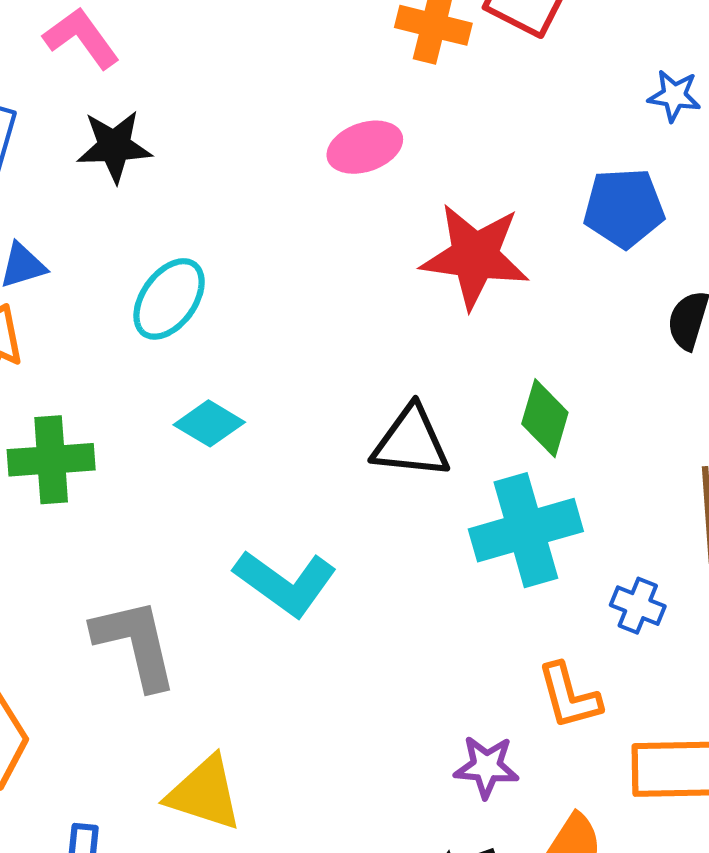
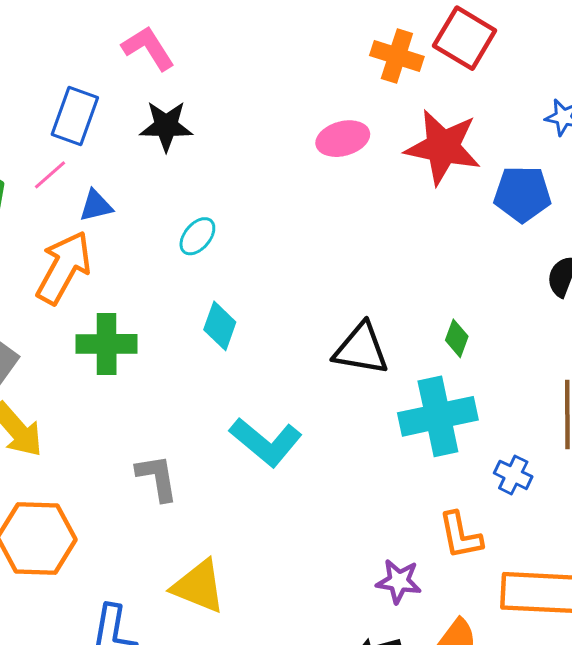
red star: (475, 256) -> (443, 147), moved
cyan ellipse: (169, 299) -> (197, 236), size x0.7
green diamond: (545, 418) -> (457, 338), size x0.7
cyan diamond: (209, 423) -> (220, 326), turned 75
gray L-shape: (135, 644) -> (157, 478), size x0.7

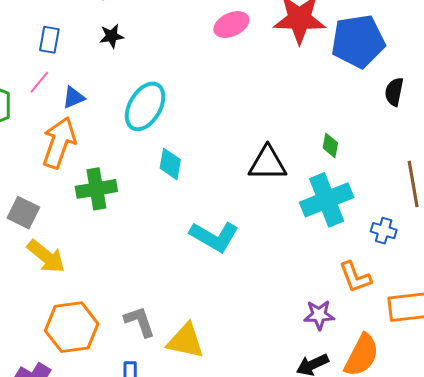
blue rectangle: (75, 116) -> (49, 40), size x0.7
black star: (166, 126) -> (112, 36), size x0.7
blue pentagon: (522, 194) -> (358, 41), size x1.4
cyan ellipse: (197, 236) -> (145, 106), size x1.8
gray L-shape: (157, 478) -> (140, 321), moved

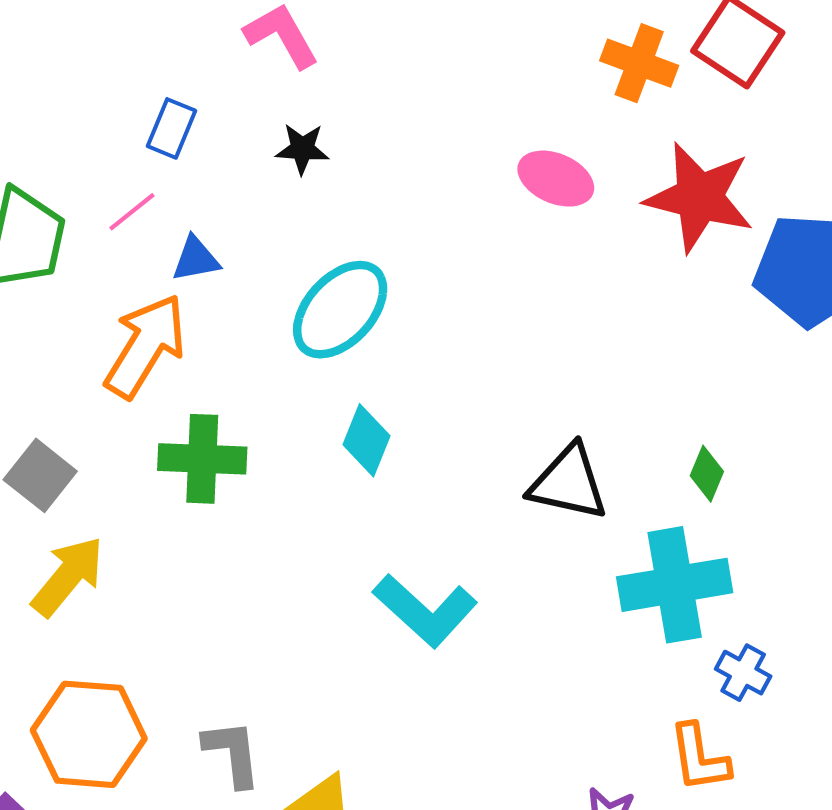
pink ellipse: (231, 25) -> (556, 179), turned 36
blue cross: (384, 231) -> (743, 673), moved
yellow arrow: (46, 256) -> (68, 576), turned -102

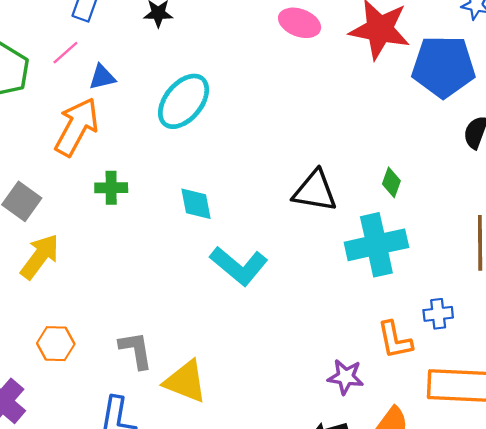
cyan diamond: (366, 440) -> (196, 204), moved, turned -30
green cross: (202, 459) -> (111, 188), size x0.7
blue cross: (743, 673) -> (438, 314), moved, turned -32
orange hexagon: (89, 734) -> (56, 344), size x0.6

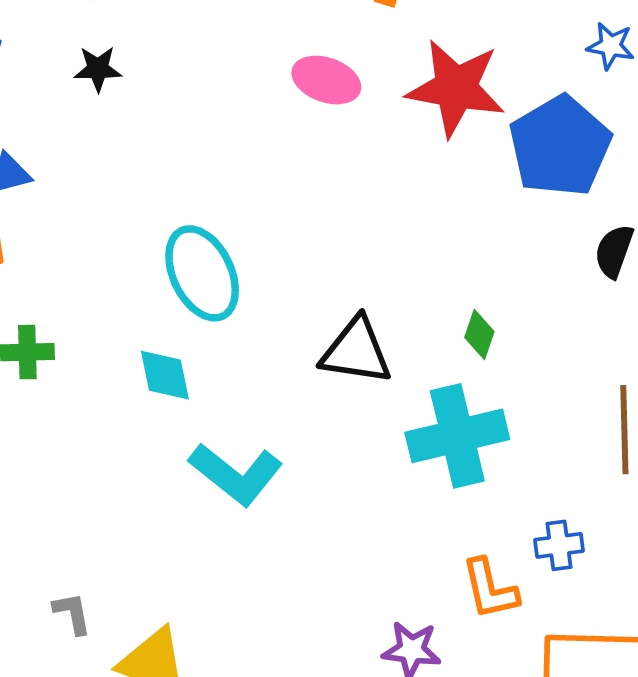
blue pentagon: (443, 67) -> (560, 146), turned -30
cyan ellipse: (184, 101) -> (202, 273), moved, turned -64
gray L-shape: (136, 350) -> (72, 613), size x0.7

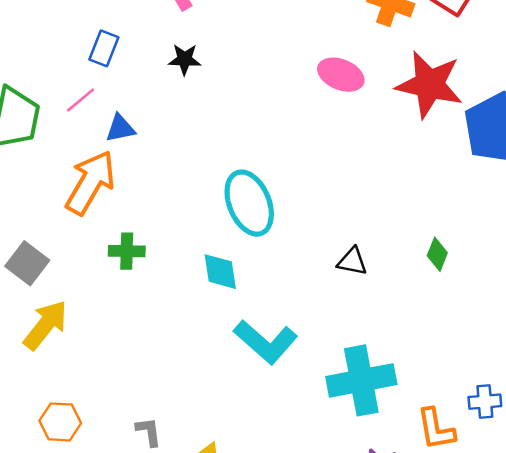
black triangle: (356, 351) -> (352, 261), size x0.6
cyan cross: (457, 436) -> (361, 380), moved

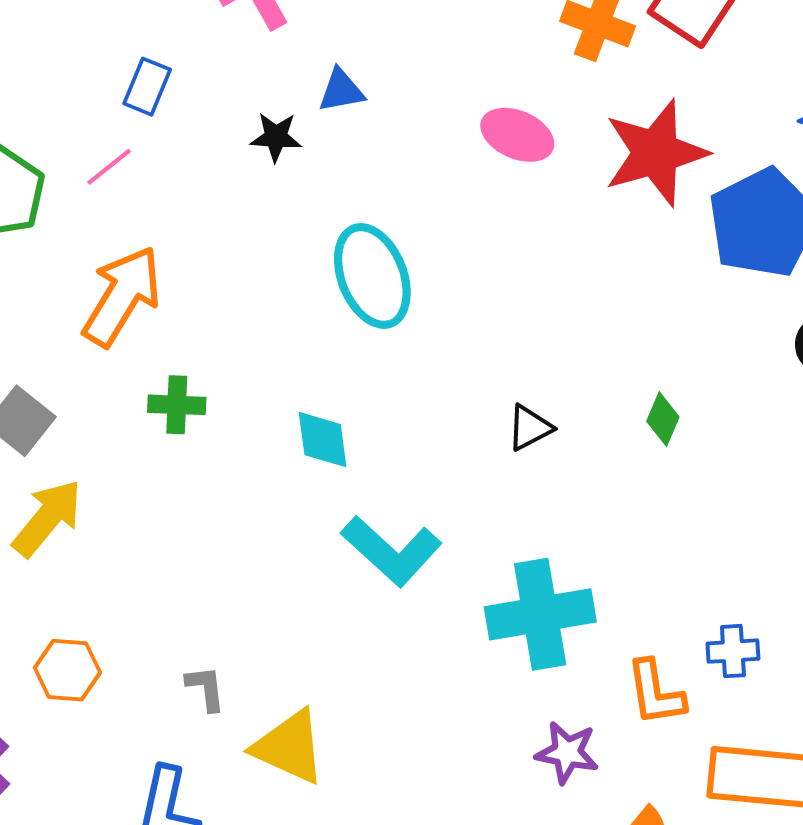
black star: (185, 59) -> (276, 137), moved
red star: (429, 84) -> (656, 153), turned -30
blue triangle: (120, 128) -> (341, 91), moved
cyan ellipse: (249, 203) -> (372, 276), moved
black triangle: (352, 261) -> (530, 428), turned -40

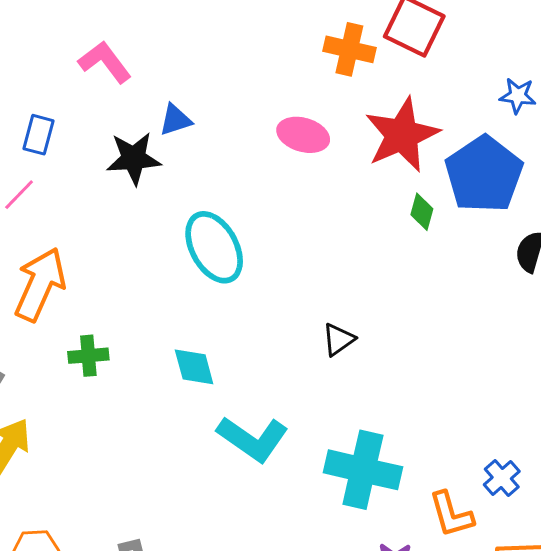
black star: (276, 137) -> (134, 158), size x1.5
green diamond: (663, 419) -> (422, 212), moved
cyan cross: (540, 614) -> (363, 470), turned 30
blue cross: (733, 651) -> (502, 478), turned -30

